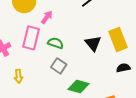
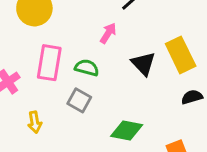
pink arrow: (47, 17) -> (108, 33), moved
gray square: (59, 66) -> (79, 100), moved

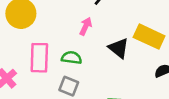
yellow rectangle: (181, 55) -> (149, 37), turned -32

